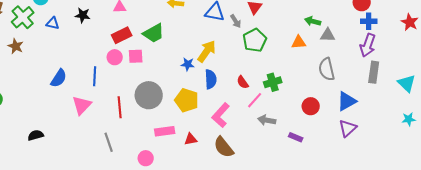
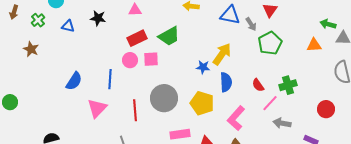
green cross: (23, 17) -> (38, 20), size x0.6

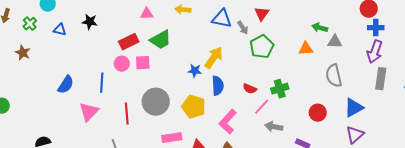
pink triangle: (135, 10) -> (147, 14), moved
red semicircle: (258, 85) -> (250, 89), turned -32

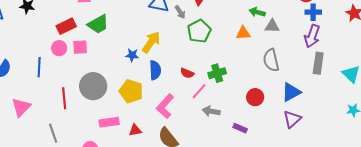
pink triangle: (89, 112) -> (21, 107), moved

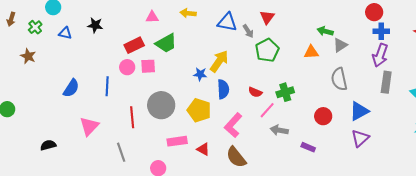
gray triangle: (272, 26) -> (340, 45), turned -35
red triangle: (135, 130) -> (203, 149), turned 40

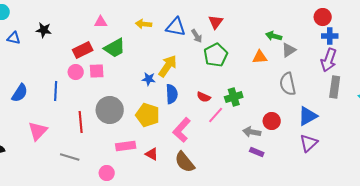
yellow arrow: (188, 13) -> (144, 24), moved
gray arrow: (279, 130) -> (252, 132), moved
gray line: (121, 152) -> (70, 157), turned -54

